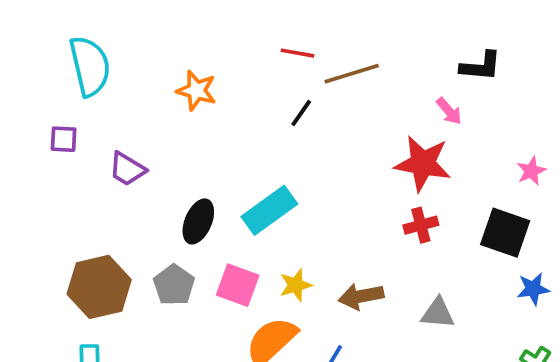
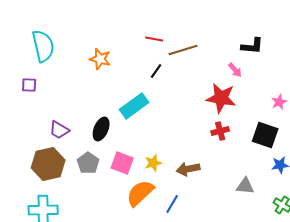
purple trapezoid: (127, 169) -> (59, 130), moved
cyan rectangle: (269, 210) -> (134, 106), moved
gray triangle: (438, 313) -> (245, 186), moved

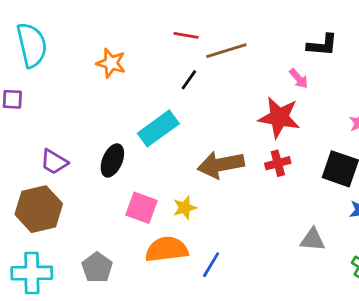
gray pentagon: (88, 163) -> (97, 267), moved
brown arrow: (188, 169) -> (221, 165), moved, size x1.4
orange semicircle: (140, 193) -> (167, 249), turned 36

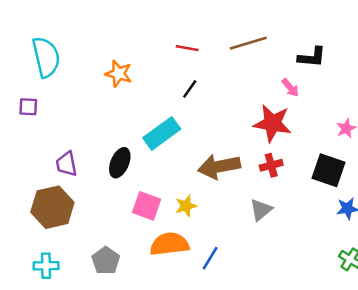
brown line: (226, 51) -> (248, 43), moved
purple trapezoid: (54, 162) -> (66, 164), turned 48
gray triangle: (313, 240) -> (261, 210), moved, turned -45
cyan cross: (32, 273) -> (46, 266), size x0.7

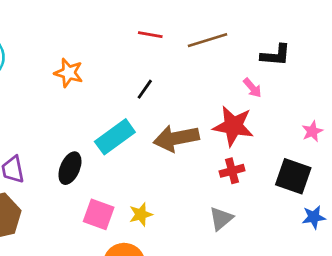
red line: (187, 48) -> (150, 35), moved
brown arrow: (219, 167) -> (176, 138), moved

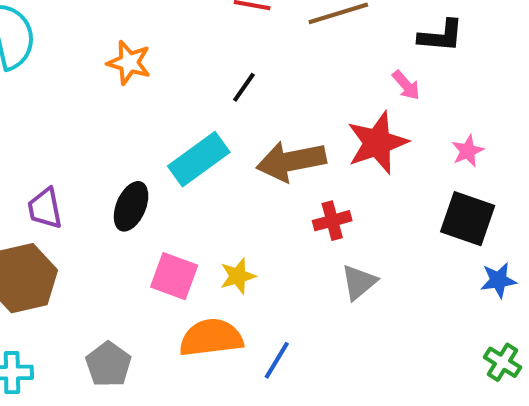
red star: (233, 126) -> (377, 143), turned -30
pink star: (312, 131) -> (468, 151), moved
red cross: (232, 171) -> (332, 221), moved

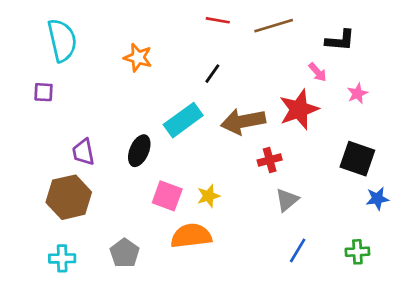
pink star: (468, 151) -> (357, 93), moved
blue line: (277, 360) -> (298, 250), moved
green cross: (503, 362) -> (357, 252), moved, turned -35

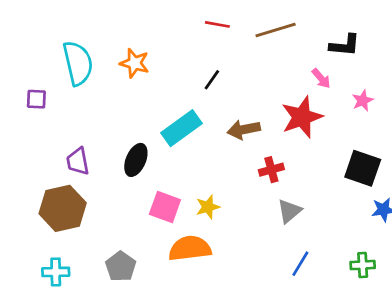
cyan semicircle: (62, 40) -> (78, 63), moved
brown arrow: (243, 121) -> (244, 130), size x0.7

